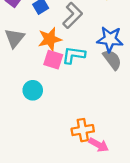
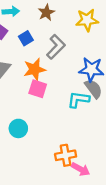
cyan L-shape: (74, 55) -> (78, 99), moved
cyan circle: (33, 90) -> (18, 128), moved

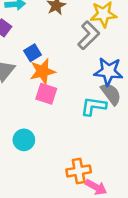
blue square: (26, 38) -> (33, 53), moved
gray L-shape: (56, 47) -> (89, 35), moved

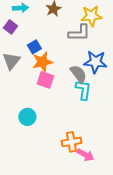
gray L-shape: (89, 35) -> (79, 33), turned 45
gray semicircle: (111, 94) -> (78, 74), moved
cyan L-shape: (94, 106) -> (83, 90), turned 90

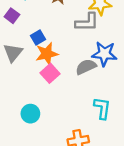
gray semicircle: (78, 74) -> (86, 67), turned -78
pink square: (45, 80) -> (50, 73), turned 30
cyan L-shape: (83, 90) -> (102, 108), moved

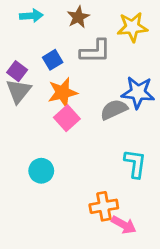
purple square: (12, 16) -> (17, 71), moved
gray L-shape: (87, 22) -> (95, 51), moved
blue square: (38, 37) -> (53, 60), moved

